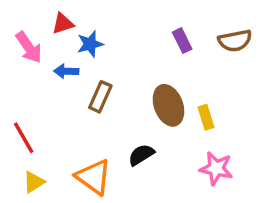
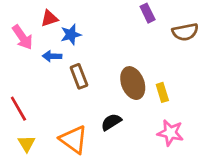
purple rectangle: (182, 41) -> (148, 13), moved
brown rectangle: (100, 97) -> (79, 76), turned -45
yellow triangle: (34, 182) -> (27, 144), turned -30

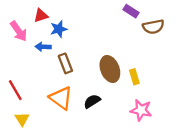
purple rectangle: (148, 13) -> (131, 11), moved, turned -32
orange triangle: (74, 140) -> (61, 98), moved

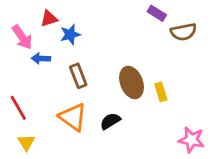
blue arrow: (43, 47) -> (41, 59), moved
pink star: (141, 110) -> (191, 140), moved

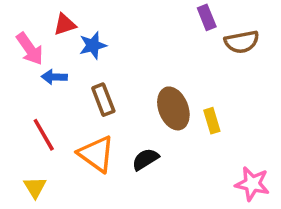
purple rectangle: (157, 13) -> (207, 17), turned 36
red line: (18, 108) -> (44, 135), moved

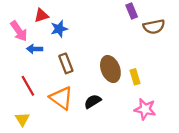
pink star: (252, 184) -> (145, 109), moved

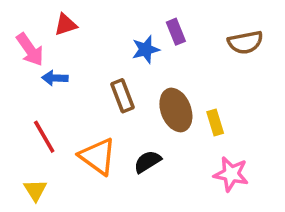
purple rectangle: (132, 11) -> (176, 32), moved
blue star: (59, 29) -> (146, 49), moved
brown rectangle: (66, 63) -> (123, 96), moved

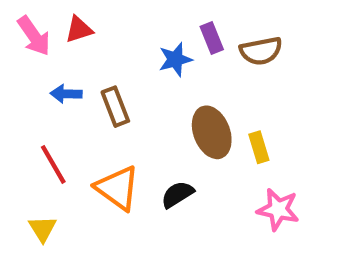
brown semicircle: (245, 42) -> (261, 51), moved
pink arrow: (30, 49) -> (34, 36), moved
brown rectangle: (123, 96) -> (115, 107), moved

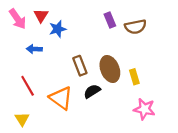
red triangle: (79, 30) -> (41, 16), turned -40
blue star: (175, 59) -> (58, 29), moved
brown rectangle: (115, 107) -> (80, 66), moved
black semicircle: (177, 194) -> (92, 91), moved

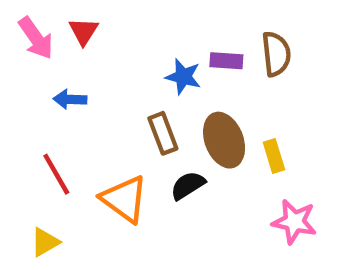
purple rectangle: (110, 20) -> (226, 61), moved, turned -64
brown semicircle: (135, 27) -> (276, 54), turned -85
blue star: (58, 29) -> (183, 77), moved, turned 30
yellow triangle: (22, 119) -> (45, 242), turned 32

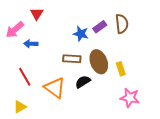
pink arrow: (36, 38) -> (15, 30), moved, turned 84
purple rectangle: (226, 61) -> (100, 27), turned -40
brown rectangle: (163, 133) -> (72, 59), turned -66

